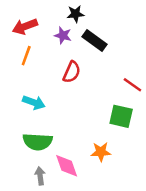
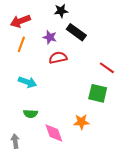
purple star: (63, 35) -> (50, 37), moved
red semicircle: (72, 72) -> (58, 58), turned -126
green semicircle: (38, 142) -> (30, 114), size x0.6
gray arrow: (40, 176) -> (15, 141), moved

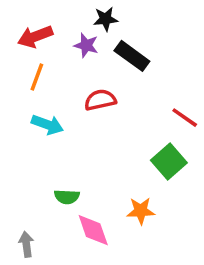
purple star: (50, 37) -> (86, 45), moved
cyan arrow: (27, 82) -> (47, 125), moved
green square: (98, 93) -> (169, 162), turned 36
green semicircle: (30, 114) -> (67, 197), moved

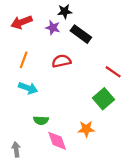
orange line: (37, 77) -> (24, 60), moved
cyan arrow: (47, 125) -> (28, 88), moved

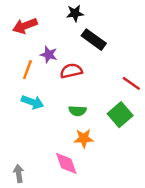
purple star: (53, 28) -> (49, 55), moved
green semicircle: (41, 120) -> (78, 111), moved
orange star: (86, 129) -> (84, 138), moved

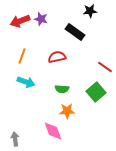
black star: (75, 13) -> (90, 11), moved
purple star: (49, 55) -> (41, 19), moved

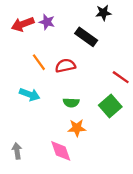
orange line: (22, 56) -> (39, 62), moved, turned -56
gray arrow: (15, 139) -> (17, 151), moved

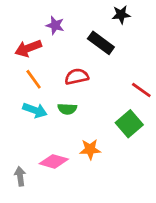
red arrow: (23, 24) -> (28, 48), moved
orange line: (39, 62) -> (34, 79), moved
green semicircle: (71, 103) -> (67, 109), moved
pink diamond: (61, 151) -> (54, 161), moved, turned -55

